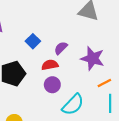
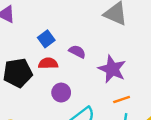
purple semicircle: (61, 48) -> (77, 52), turned 64
red semicircle: (50, 65) -> (48, 63), moved

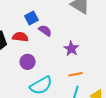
blue square: (46, 39) -> (31, 18), moved
purple star: (112, 69) -> (71, 49), size x0.7

